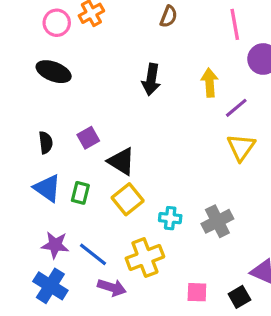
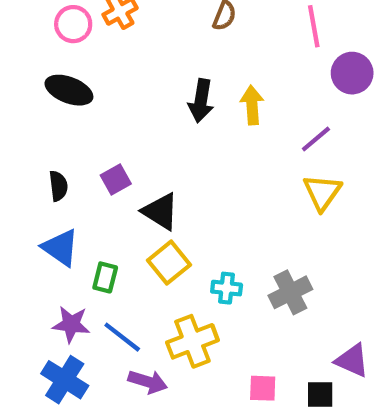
yellow arrow: (210, 83) -> (252, 105), moved
green rectangle: (80, 193) -> (105, 277), moved
black square: (239, 297) -> (320, 395), turned 30

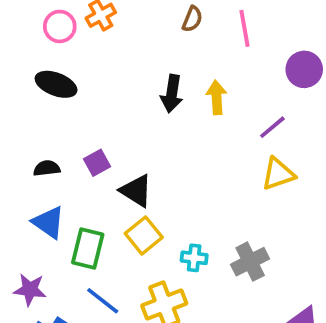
pink line: (314, 26) -> (244, 28), moved
black semicircle: (58, 186) -> (47, 168), turned -90
yellow triangle: (322, 192) -> (278, 174), turned 36
green rectangle: (105, 277) -> (88, 249), size x1.5
purple star: (71, 324) -> (30, 290), moved

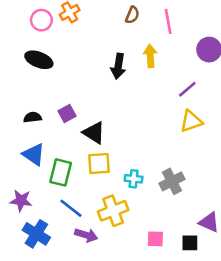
yellow arrow: (216, 97) -> (150, 56), moved
yellow square: (144, 235) -> (99, 163), turned 35

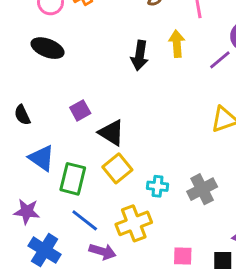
purple line: (187, 89) -> (220, 60), moved
black semicircle: (32, 117) -> (22, 115), moved, turned -108
yellow square: (99, 163) -> (117, 168), turned -35

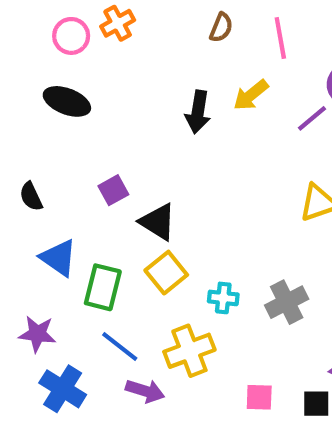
yellow arrow: (177, 44) -> (251, 95), turned -125

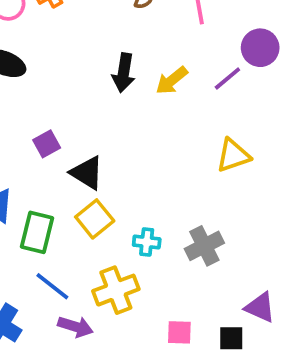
yellow arrow: (251, 95) -> (172, 80), moved

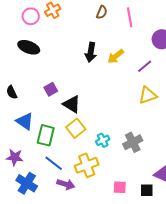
purple line: (227, 78) -> (145, 66), moved
cyan cross: (147, 242) -> (103, 140), turned -32

